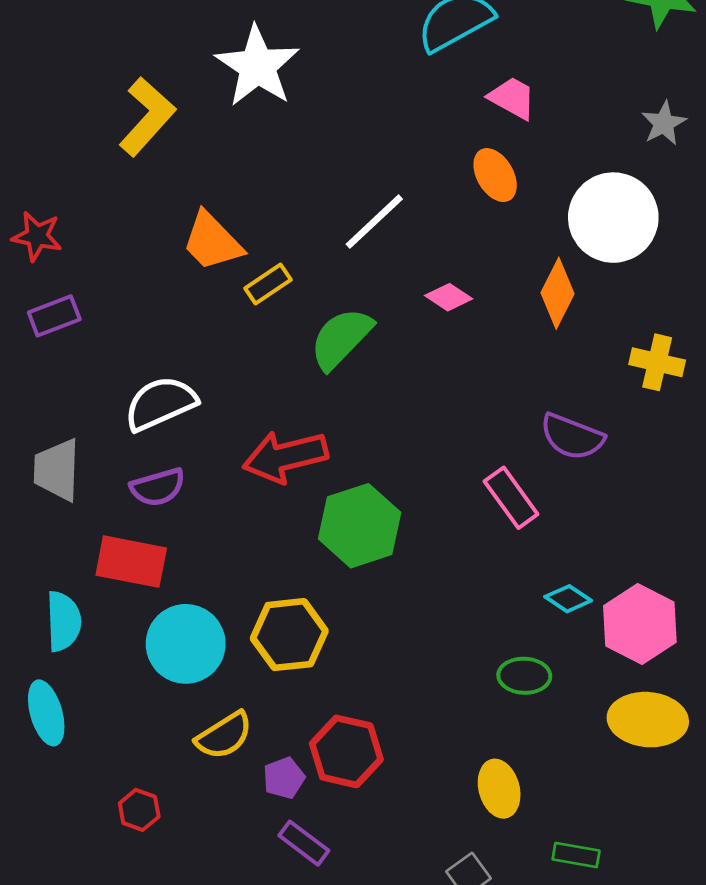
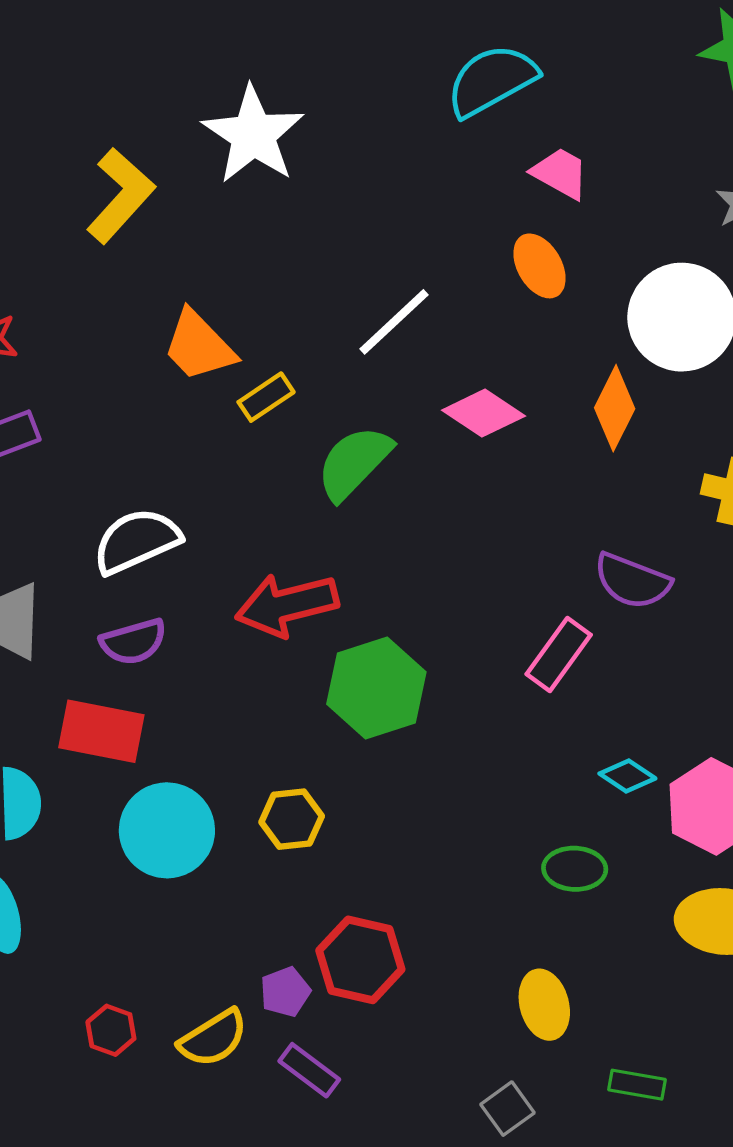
pink diamond: (449, 297) -> (484, 413), size x1.4
pink rectangle: (511, 498) -> (559, 654), turned 72
yellow hexagon: (289, 635) -> (292, 819), size x0.7
yellow semicircle: (224, 736) -> (213, 1038), moved

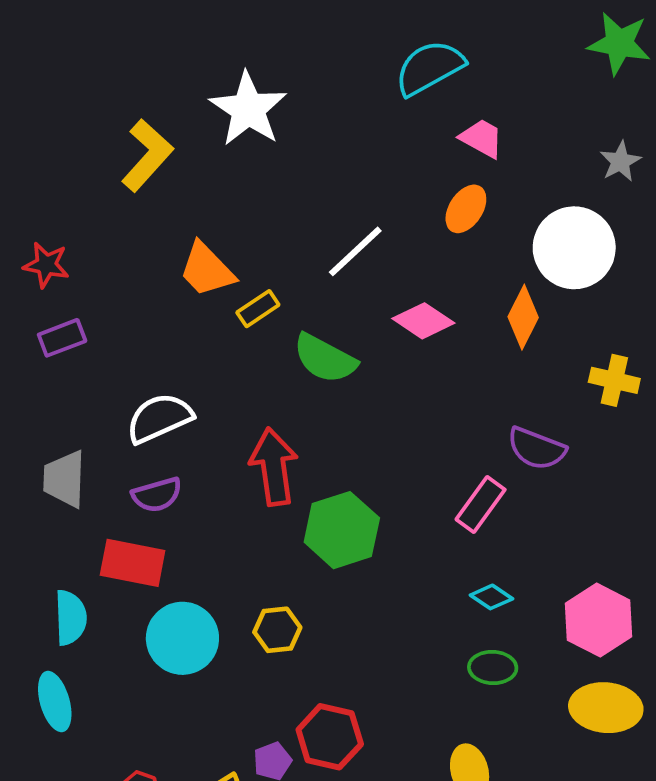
orange ellipse: (539, 266) -> (466, 209), turned 63
green semicircle: (354, 463) -> (325, 358), turned -106
red arrow: (287, 605) -> (274, 467), turned 96
cyan diamond: (627, 776) -> (491, 597), moved

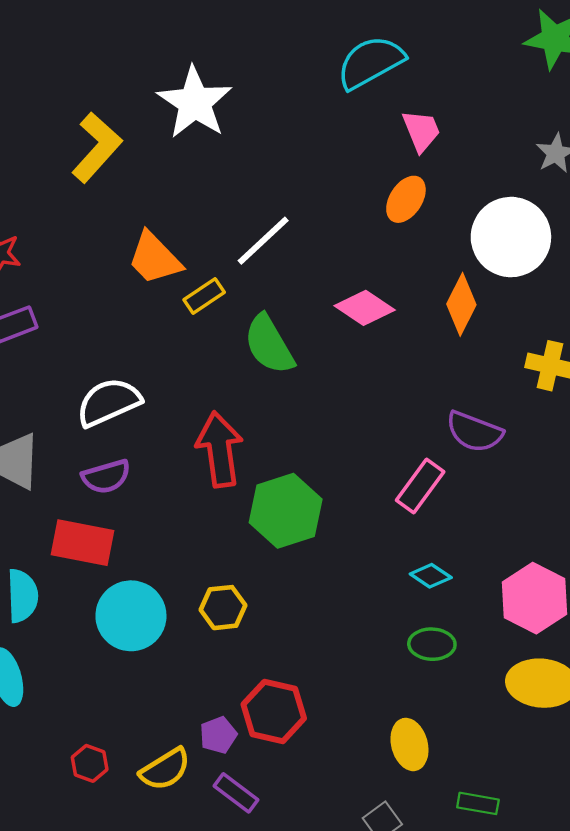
pink trapezoid: (482, 138) -> (421, 131), turned 39
white line: (355, 251) -> (263, 241), moved
green semicircle: (325, 358) -> (269, 344), turned 32

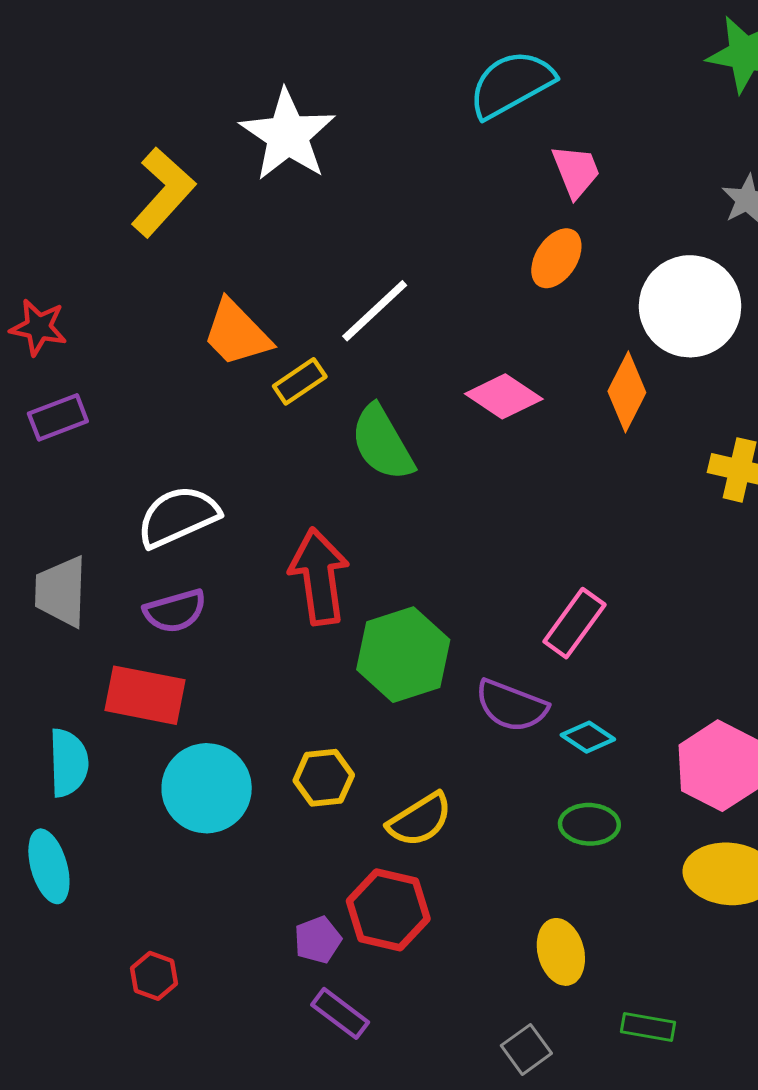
purple semicircle: (474, 432) -> (511, 706), moved
yellow semicircle: (165, 769) -> (420, 820), moved

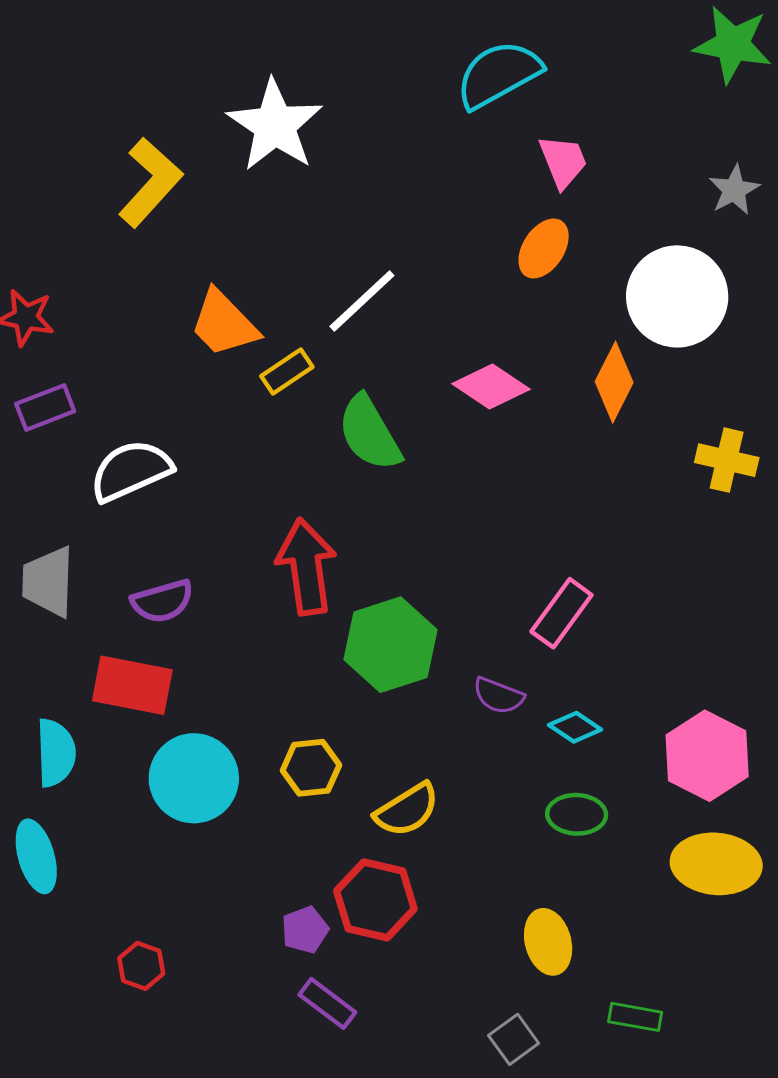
white semicircle: (178, 516) -> (131, 471), moved
purple semicircle: (511, 706) -> (499, 696), size x0.7

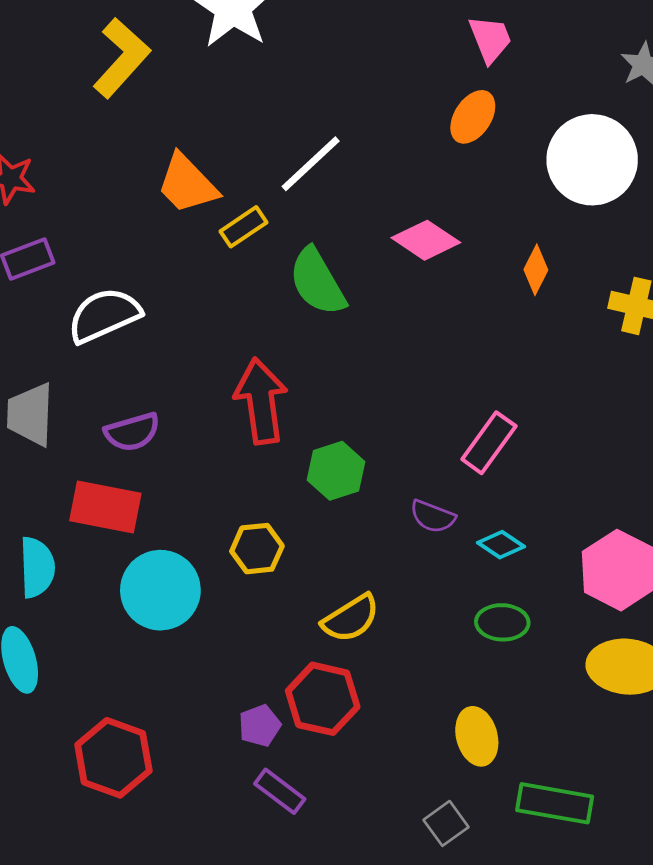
orange diamond: (614, 382) -> (536, 270), moved, size x0.7
green hexagon: (390, 645) -> (336, 471), size x0.7
yellow hexagon: (311, 768) -> (257, 549), moved
red hexagon: (141, 966) -> (113, 758), size x1.8
green rectangle: (635, 1017) -> (555, 803), size x1.6

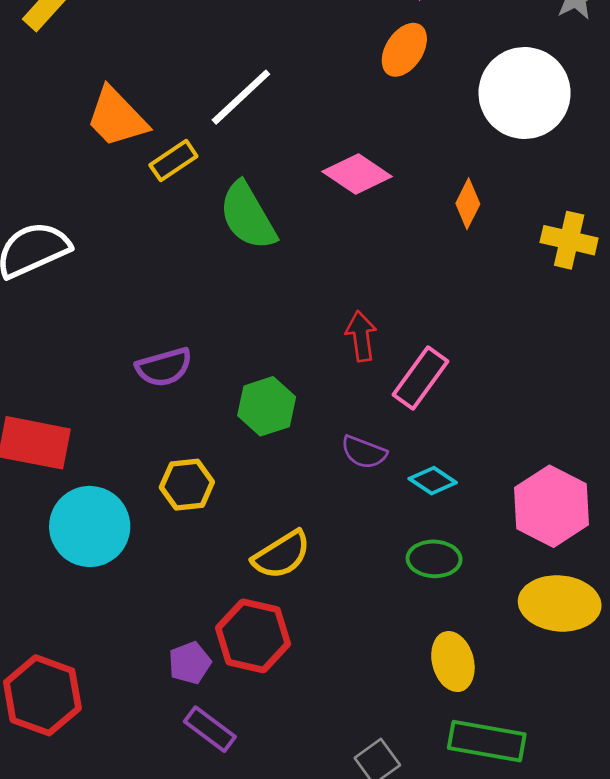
red arrow: (261, 401) -> (361, 336), moved, size x0.6
purple semicircle: (132, 432) -> (164, 367), moved
yellow ellipse: (477, 736) -> (453, 662), moved

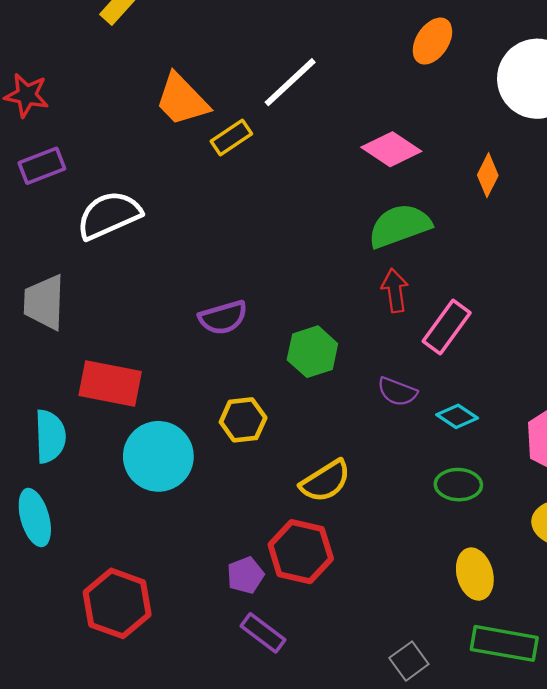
green semicircle: (248, 216) -> (400, 226), moved, turned 100

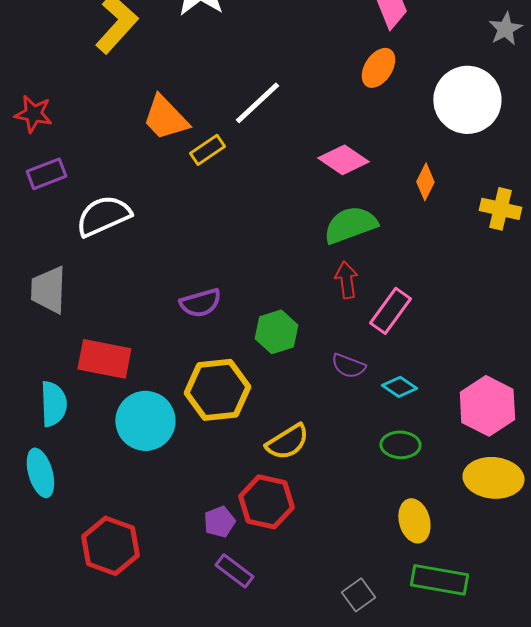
yellow hexagon: (243, 420) -> (217, 390), size x1.6

